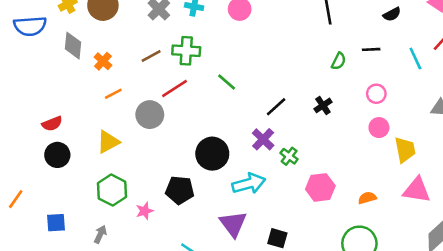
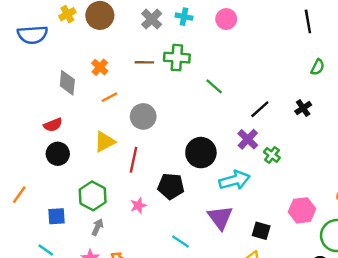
gray diamond: (73, 46) -> (67, 83), moved
brown line: (151, 56) -> (144, 62), turned 30
red line: (175, 89) -> (134, 160), moved, turned -45
pink hexagon: (320, 187) -> (302, 210), moved
green hexagon: (112, 190) -> (93, 196), moved

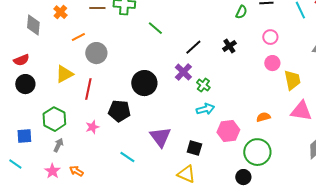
orange line: (109, 97) -> (78, 37), moved
cyan arrow: (235, 180) -> (205, 109), moved, size x0.7

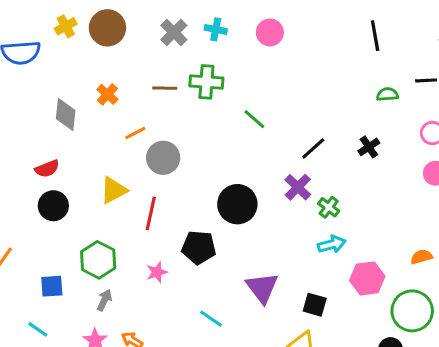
green semicircle: (241, 12) -> (387, 94), turned -120

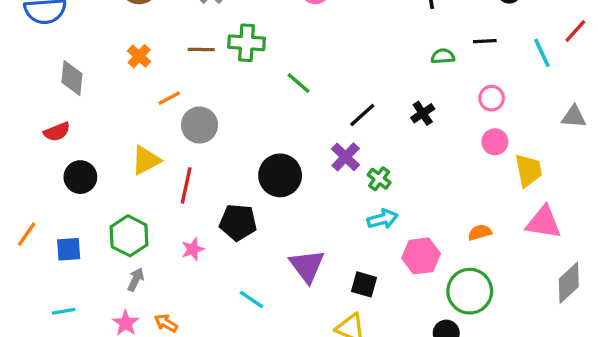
gray diamond: (66, 114) -> (72, 78), moved
red semicircle: (47, 169) -> (57, 132), moved
blue square: (52, 286) -> (69, 249), moved
cyan line: (38, 329) -> (64, 311), turned -45

